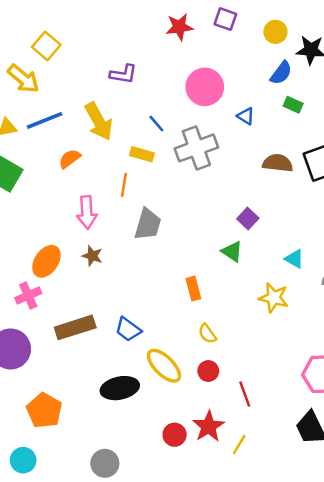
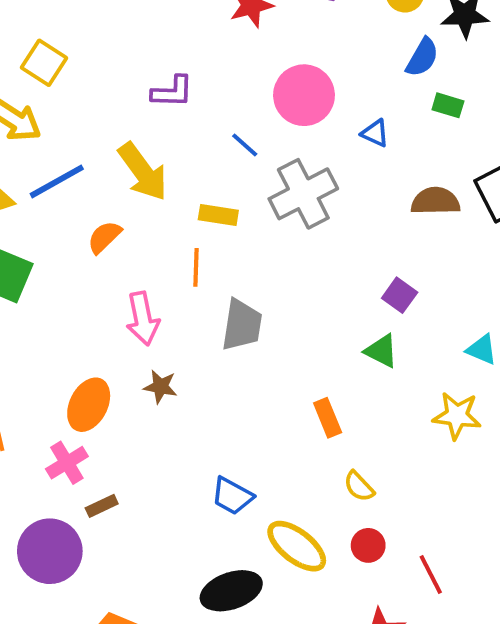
blue line: (156, 124) -> (245, 145), moved
brown rectangle: (75, 327) -> (102, 506), moved, size x0.5

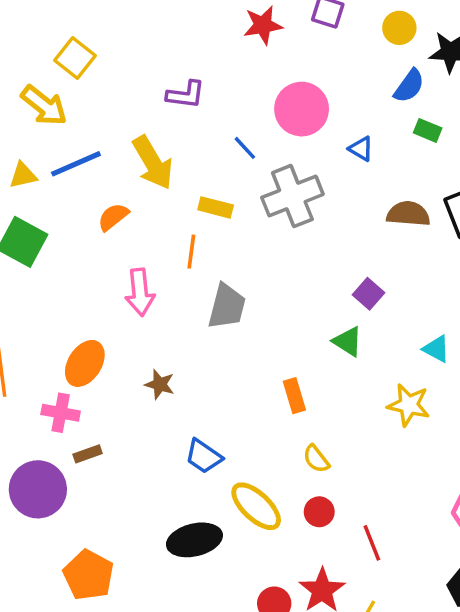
brown star: (160, 387) -> (160, 384), moved
pink cross: (67, 463) -> (61, 413), turned 36

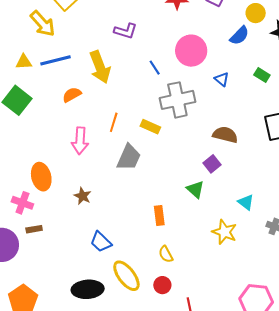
blue semicircle: (409, 86) -> (239, 36), moved
yellow rectangle: (216, 207) -> (150, 127), moved
brown semicircle: (408, 214) -> (225, 135), moved
orange ellipse: (85, 363) -> (41, 177), turned -56

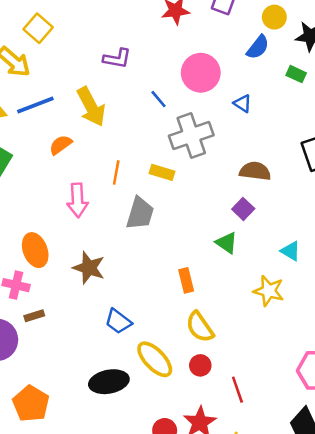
green rectangle: (262, 75) -> (296, 74), moved
brown star: (83, 196) -> (89, 268), size x1.5
yellow semicircle: (166, 254) -> (200, 327), size x1.5

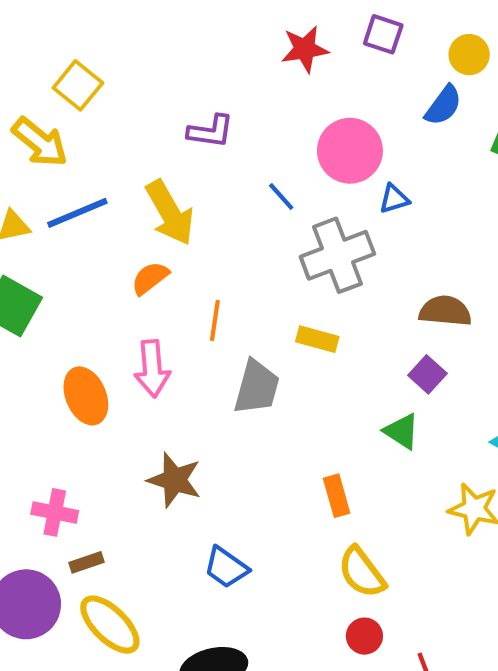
blue triangle: (243, 103) -> (394, 199), moved, turned -48
orange semicircle: (61, 145) -> (150, 278), moved
yellow rectangle: (162, 172) -> (317, 339), moved
orange ellipse: (35, 250) -> (86, 396), moved
yellow ellipse: (155, 359) -> (110, 625), moved

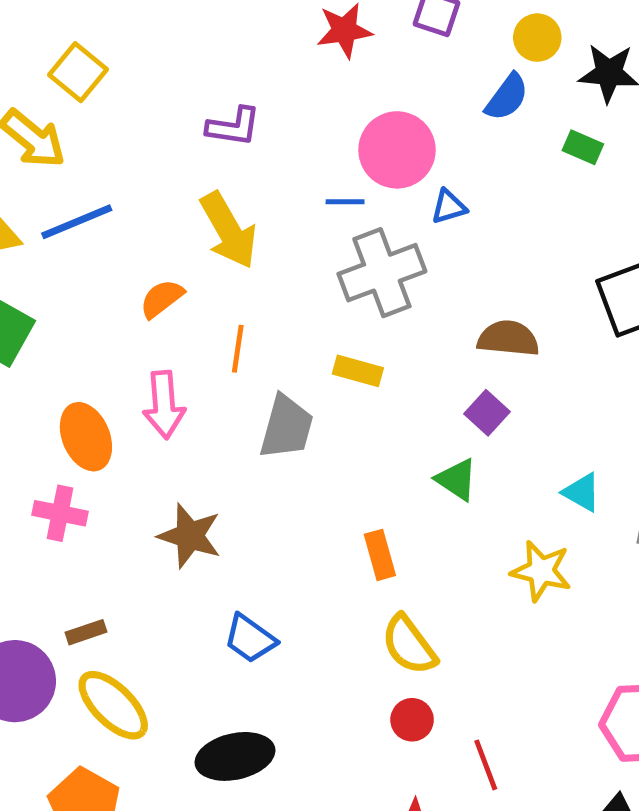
blue line: (281, 197) -> (345, 202), moved, turned -48
yellow arrow: (170, 213) -> (229, 230), moved
pink cross: (55, 512) -> (60, 513), moved

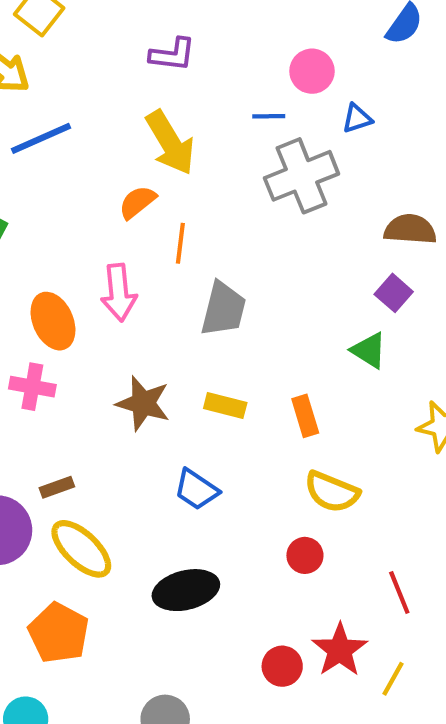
pink circle: (397, 150) -> (312, 71), size x0.7
orange semicircle: (162, 299) -> (137, 202), moved
yellow rectangle: (358, 371) -> (225, 405), moved
yellow semicircle: (409, 645) -> (332, 492), turned -30
red circle: (412, 720) -> (305, 555), moved

